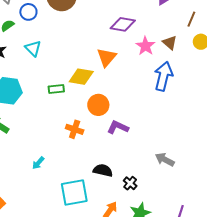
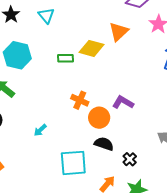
orange circle: (98, 105) -> (99, 118), moved

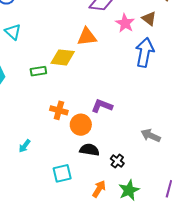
orange triangle: (119, 32) -> (87, 37), turned 45
cyan square: (73, 163) -> (62, 173), size x0.7

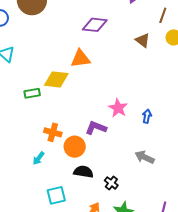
pink star: (125, 23) -> (118, 108), moved
blue arrow: (145, 52) -> (147, 116), moved, size x0.5
cyan arrow: (24, 146) -> (39, 158), moved

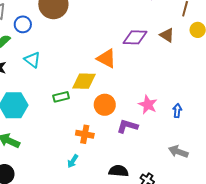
purple diamond: (95, 25) -> (135, 37), moved
orange triangle: (80, 59) -> (106, 59), turned 40
orange circle: (75, 147) -> (105, 105), moved

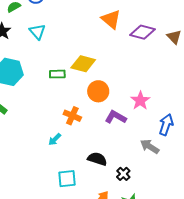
orange triangle: (106, 59) -> (111, 19), moved
blue arrow: (177, 111) -> (166, 125), moved, size x1.5
gray arrow: (178, 152) -> (150, 146), moved

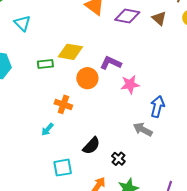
pink star: (140, 101) -> (130, 84), turned 30
purple L-shape: (116, 117) -> (111, 63), moved
black semicircle: (97, 159) -> (91, 146), turned 120

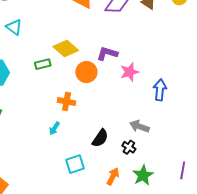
yellow diamond: (70, 52) -> (66, 48), turned 40
gray arrow: (143, 129) -> (139, 126), moved

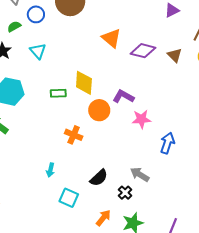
yellow diamond: (66, 48) -> (84, 83), turned 40
cyan arrow: (54, 128) -> (50, 170), moved, turned -32
cyan square: (75, 164) -> (69, 198), turned 30

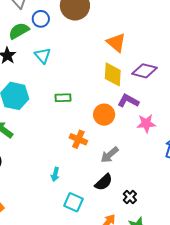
green semicircle: (14, 27) -> (19, 31), size x1.5
purple diamond: (143, 51) -> (145, 71), moved
yellow diamond: (84, 83) -> (113, 74), moved
gray arrow: (140, 174) -> (110, 155), moved, turned -72

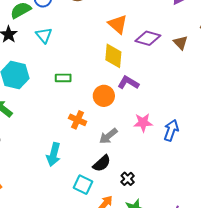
purple diamond: (145, 71) -> (148, 38), moved
pink star: (146, 124) -> (143, 123), moved
cyan arrow: (55, 174) -> (54, 154), size x1.6
cyan square: (74, 202) -> (83, 185), moved

